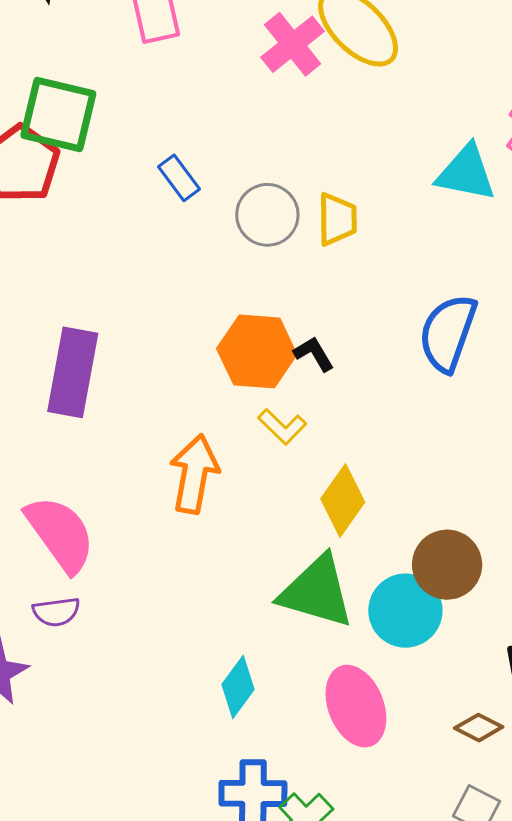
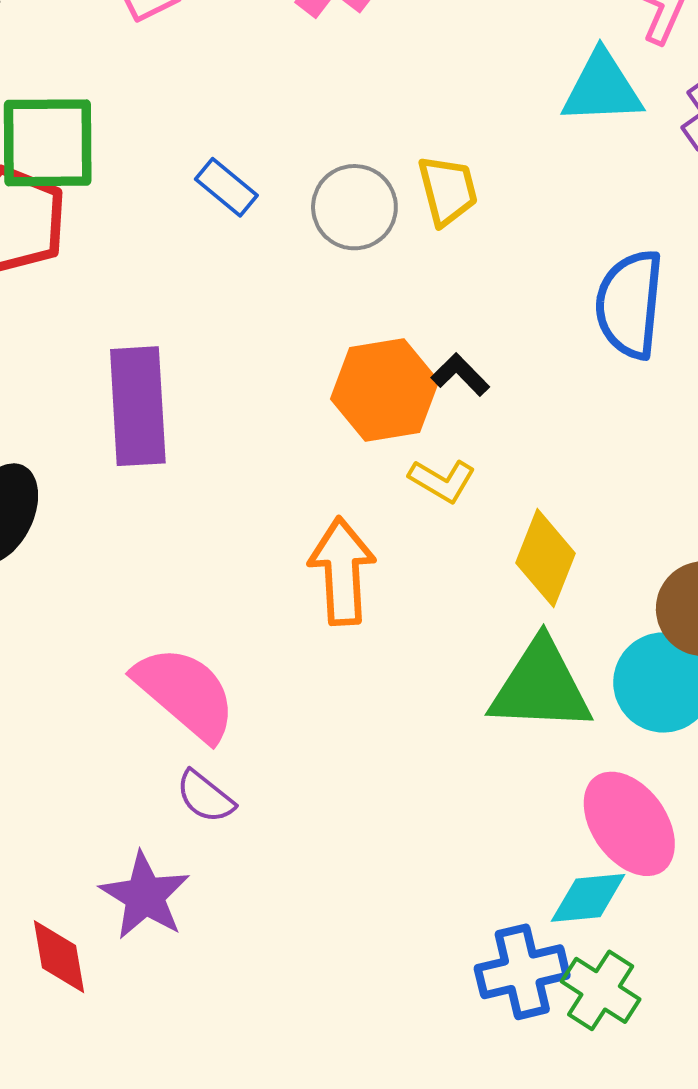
purple rectangle: (73, 372) -> (138, 406), moved
purple semicircle: (56, 612) -> (205, 797), turned 60
cyan diamond: (238, 687) -> (588, 898), moved, turned 62

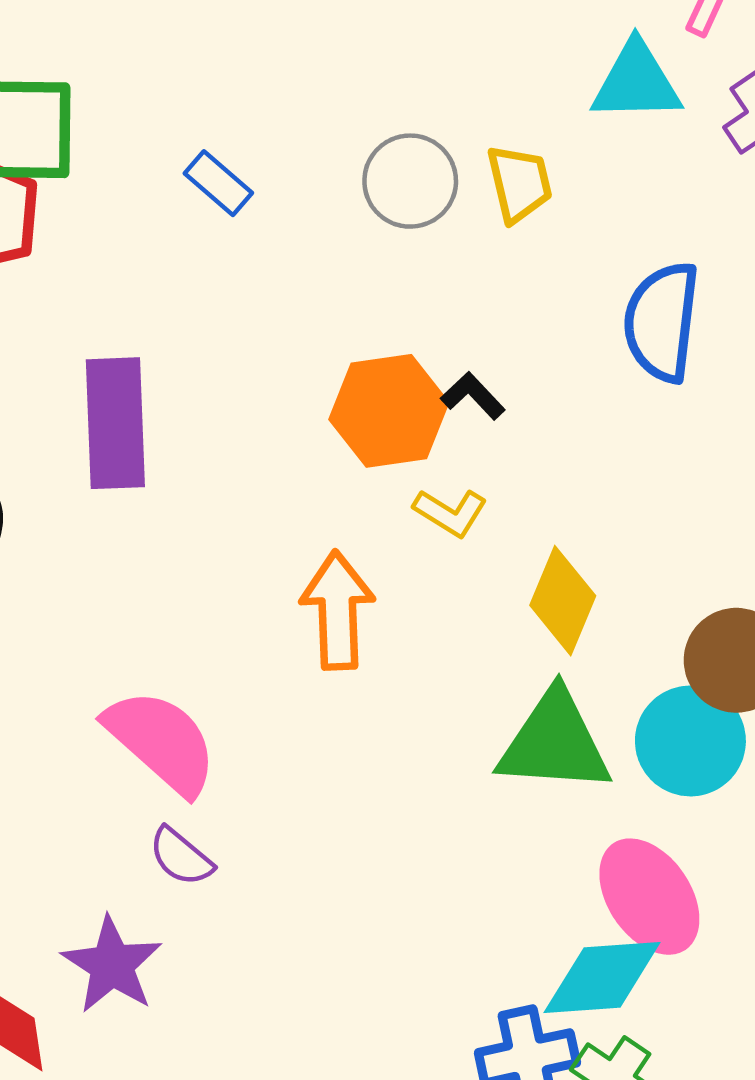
yellow trapezoid: (448, 190) -> (519, 184), moved
gray circle: (354, 207) -> (410, 181), moved
cyan diamond: (588, 898) -> (602, 977), size x1.4

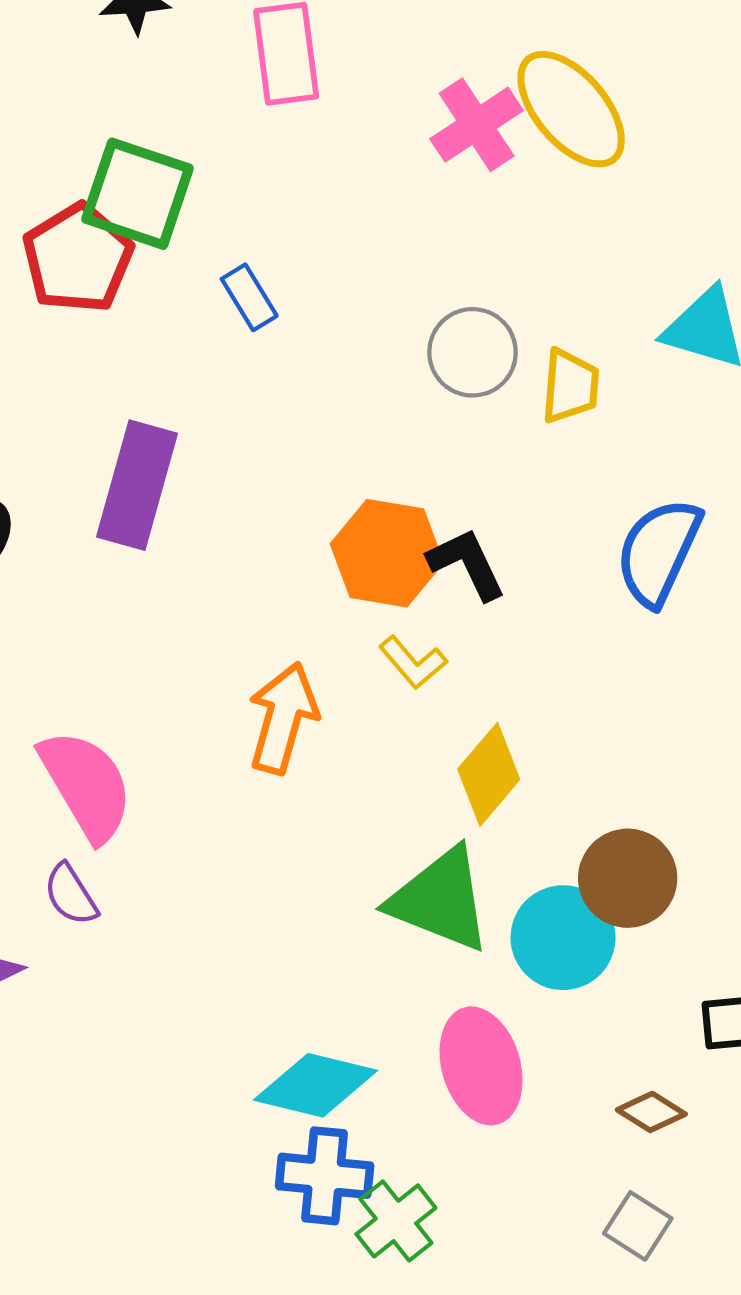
blue rectangle: (218, 183) -> (249, 297), moved
black L-shape: (473, 396) -> (467, 564), size x1.4
cyan diamond: (602, 977) -> (316, 1085), moved

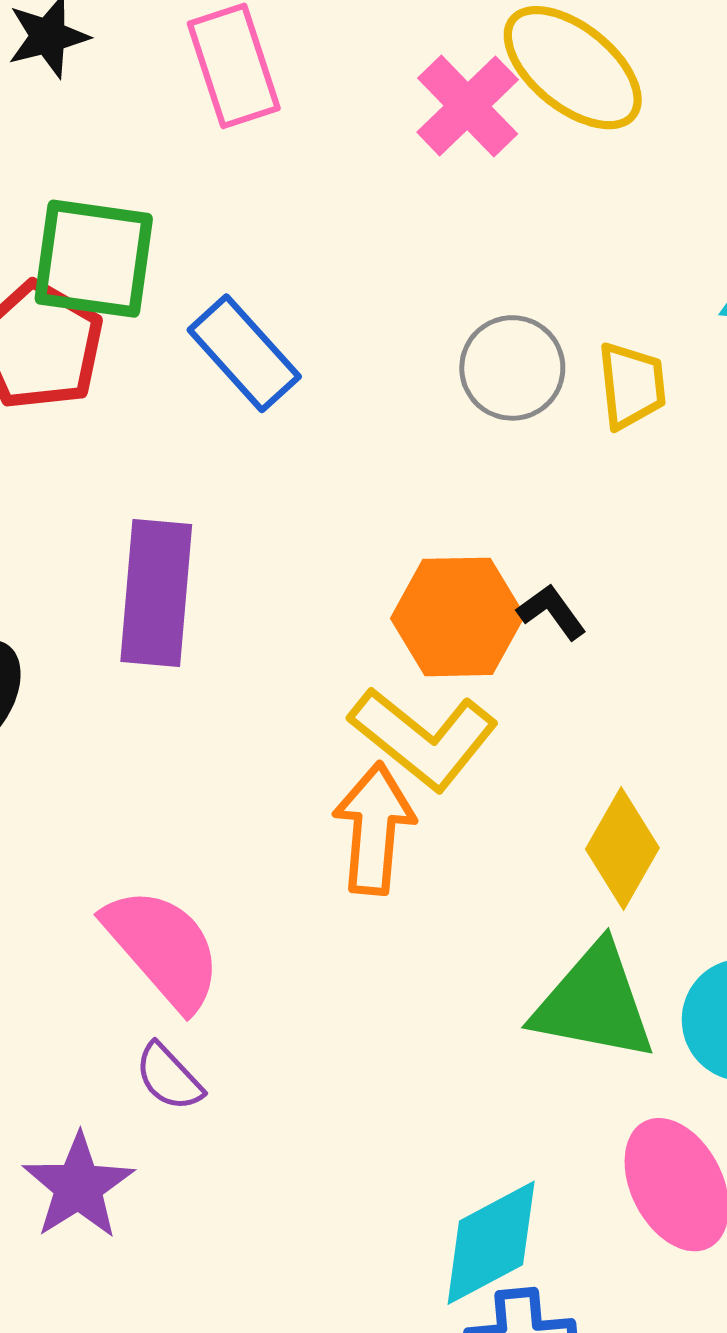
blue rectangle: (249, 297) -> (244, 353), size x1.5
black L-shape: (467, 564) -> (552, 612), size x0.7
yellow L-shape: (413, 662) -> (424, 738), moved, size x1.8
cyan diamond: (316, 1085) -> (491, 1243), turned -31

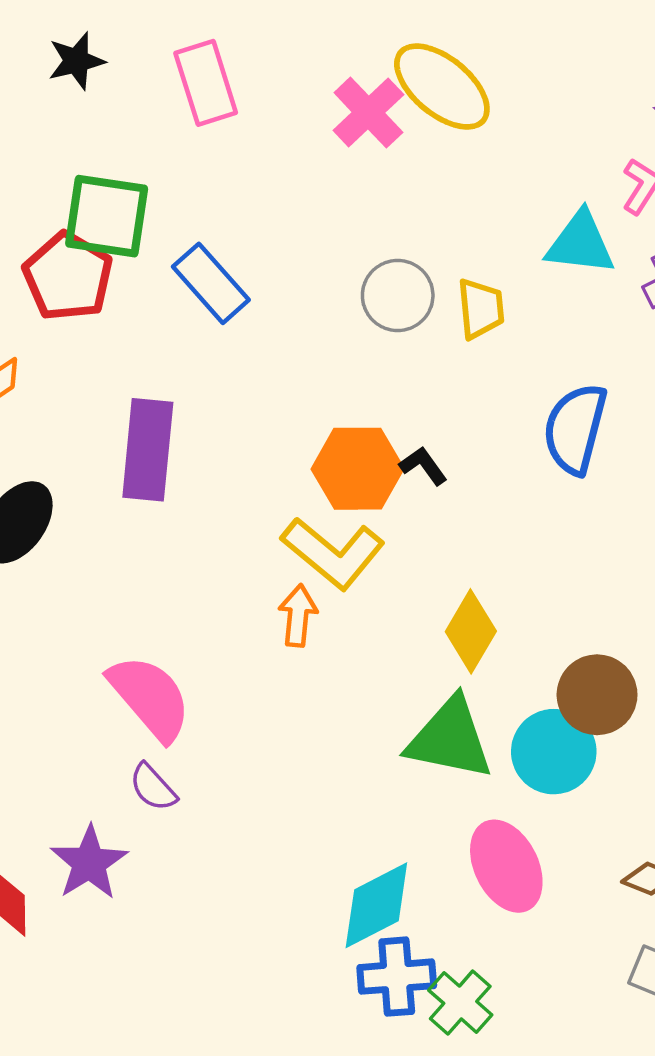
orange arrow: (374, 828) -> (298, 616), size x0.7

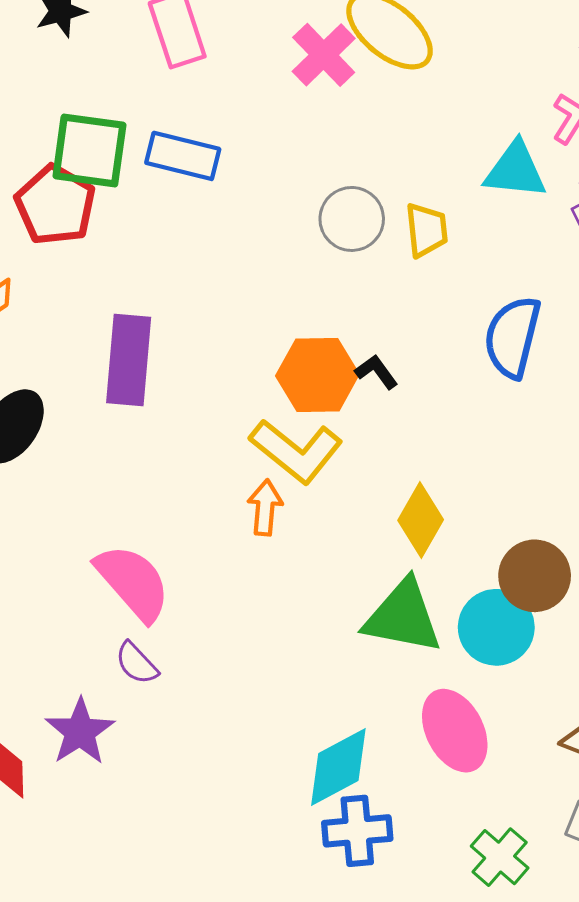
blue rectangle: (211, 283) -> (183, 156), moved, turned -34
green cross: (460, 1002) -> (500, 857), moved

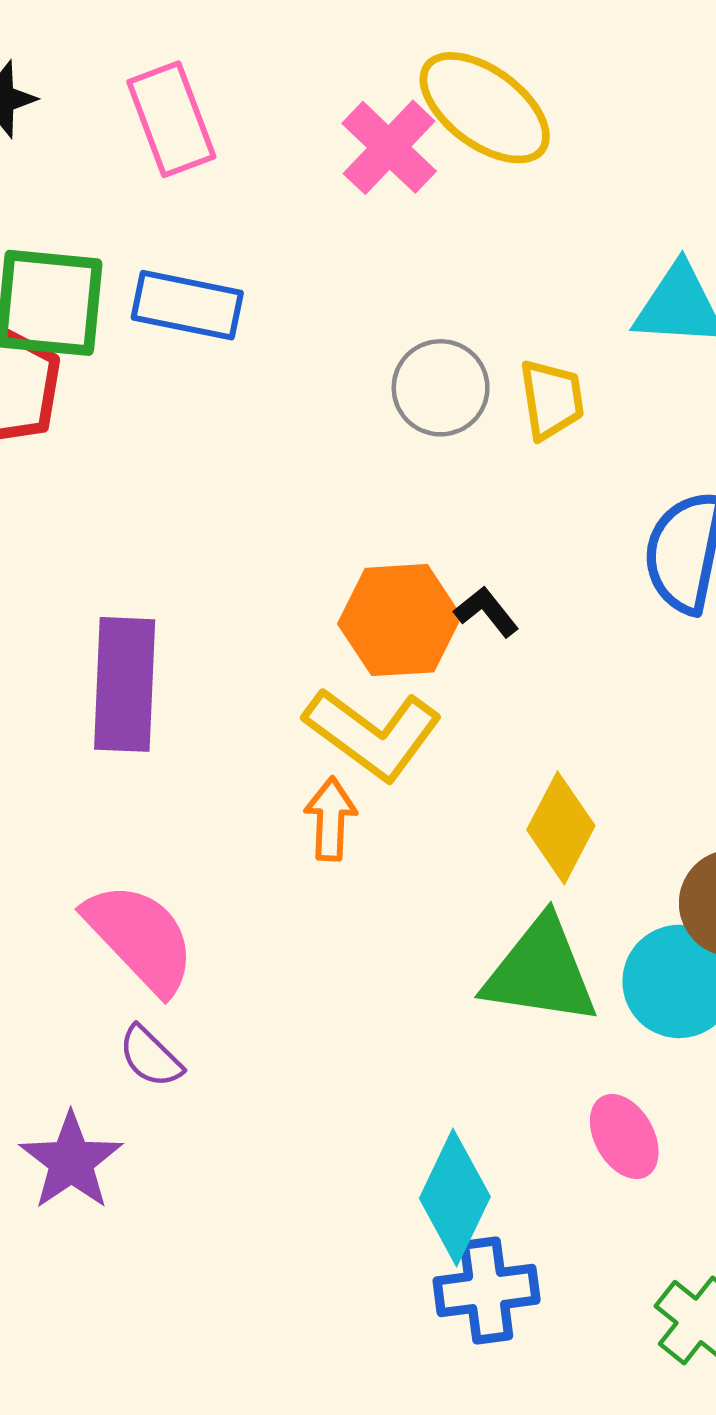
purple rectangle: (129, 360) -> (125, 684), moved
pink ellipse: (455, 731) -> (624, 1137), size x0.7
cyan diamond: (338, 767) -> (455, 1197), turned -34

